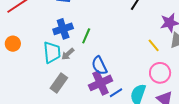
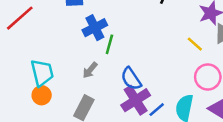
blue cross: (63, 29) -> (95, 28), moved
orange circle: (13, 44) -> (42, 95), moved
cyan trapezoid: (52, 52) -> (42, 73), moved

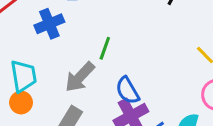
blue cross: (95, 28) -> (49, 24), moved
gray arrow: (90, 70) -> (80, 77), size x1.6

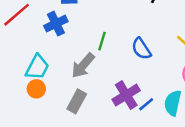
cyan trapezoid: (24, 76) -> (37, 67), turned 40
blue semicircle: (127, 91) -> (141, 49), moved

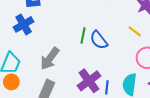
green line: (102, 41) -> (83, 36), moved
blue line: (146, 104) -> (107, 87), turned -40

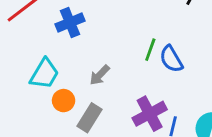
gray arrow: (50, 59) -> (100, 75), size x0.7
orange circle: (11, 82) -> (64, 101), moved

